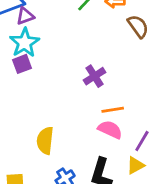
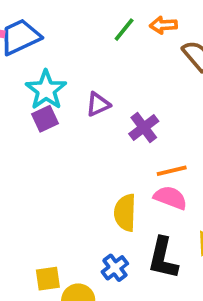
purple triangle: (25, 16) -> (98, 104), moved
yellow semicircle: (45, 141) -> (125, 213), moved

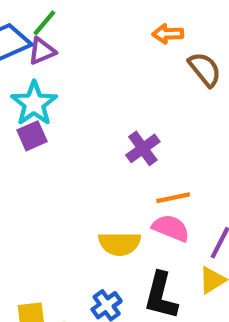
green line: (124, 30) -> (44, 23), moved
purple triangle: (98, 104) -> (42, 51), moved
yellow semicircle: (125, 213) -> (120, 244), turned -93

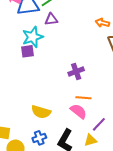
purple triangle: (42, 51) -> (51, 19), moved
yellow semicircle: (120, 244) -> (41, 112), moved

